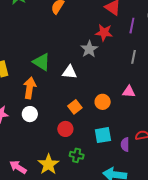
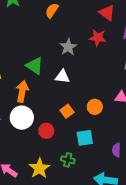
gray star: (89, 49) -> (68, 47), moved
white circle: (30, 114) -> (22, 118), size x1.5
red circle: (65, 129) -> (46, 131), moved
cyan square: (103, 135) -> (85, 138), moved

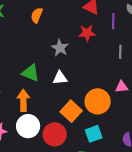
orange circle: (95, 107) -> (98, 101), size x1.6
orange square: (67, 111) -> (71, 111), size x1.5
red circle: (46, 131) -> (55, 134), size x1.5

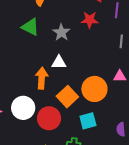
green triangle: (31, 73) -> (30, 27), moved
orange arrow: (23, 100) -> (42, 78), moved

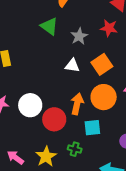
orange arrow: (42, 78) -> (77, 104), moved
orange square: (67, 97) -> (102, 64), moved

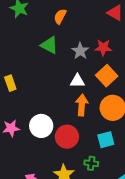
red star: (109, 28) -> (103, 48), moved
orange arrow: (77, 104) -> (82, 105), moved

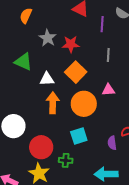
green triangle: (49, 45) -> (23, 62), moved
gray star: (80, 51) -> (48, 38), moved
red circle: (67, 137) -> (41, 147), moved

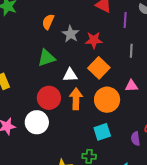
orange semicircle: (26, 16) -> (48, 22), moved
green triangle: (23, 62) -> (46, 58), turned -42
red circle: (41, 147) -> (49, 98), moved

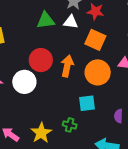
orange square: (99, 68) -> (95, 40), turned -30
white triangle: (70, 75) -> (71, 22), moved

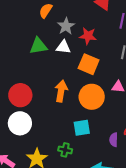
red circle: (41, 60) -> (20, 95), moved
white circle: (24, 82) -> (20, 123), moved

